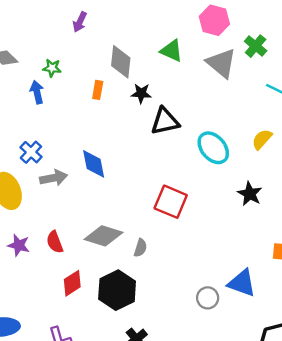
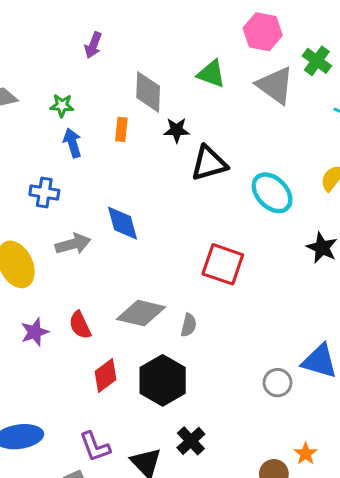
blue arrow: (37, 92) -> (72, 143), moved
blue cross: (31, 152) -> (44, 192), moved, turned -30
purple star: (19, 245) -> (35, 332), turned -30

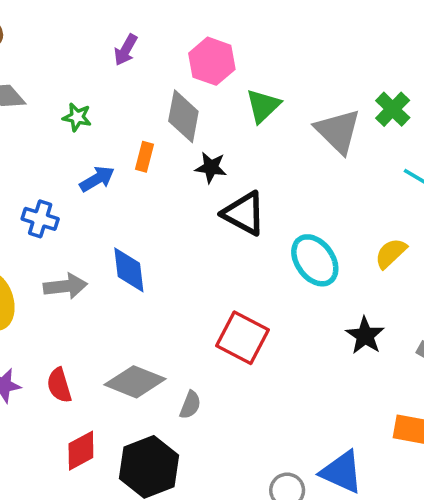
pink hexagon: (263, 32) -> (212, 61), moved
green triangle: (211, 74) -> (263, 106), turned 48
blue arrow: (72, 143) -> (97, 179), moved, turned 68
black triangle: (209, 163) -> (244, 213), turned 36

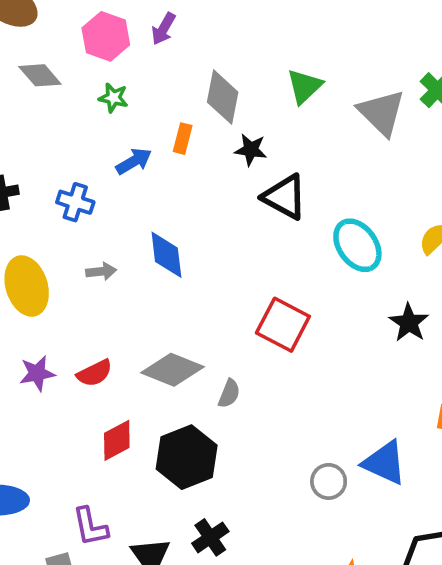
pink hexagon: (212, 61) -> (106, 36), moved
gray arrow: (65, 286) -> (101, 271), size x0.7
red semicircle: (59, 385) -> (95, 373), turned -100

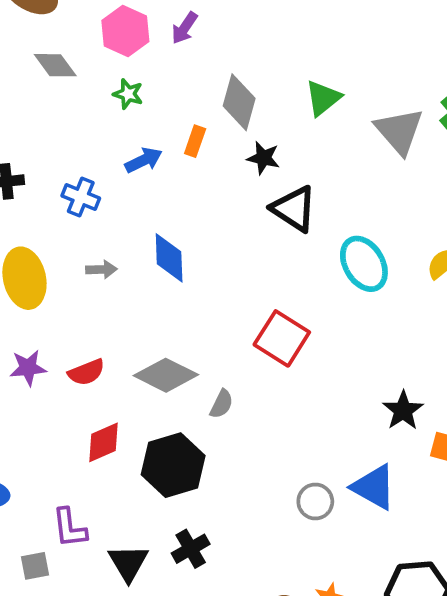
black star: (409, 323) -> (403, 410), moved

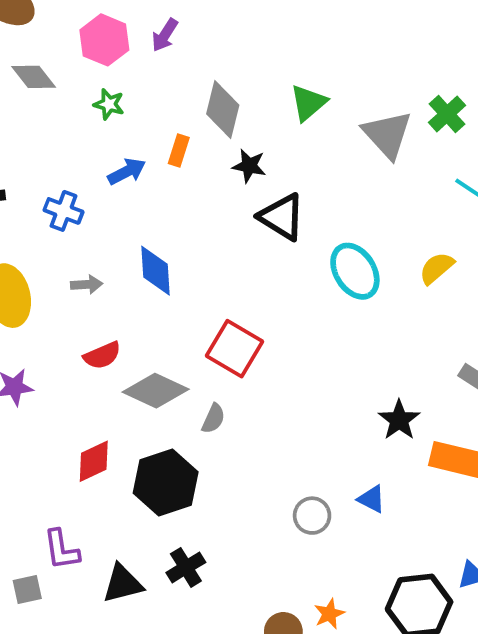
red square: (282, 338) -> (234, 349), moved
red semicircle: (86, 372) -> (102, 355), moved
blue triangle: (374, 487) -> (371, 499), size x0.6
black triangle: (128, 563) -> (123, 584), turned 48

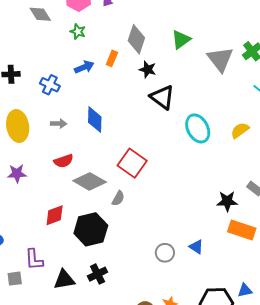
black star: (399, 420) -> (227, 201), moved, turned 30

